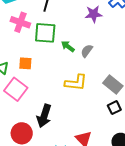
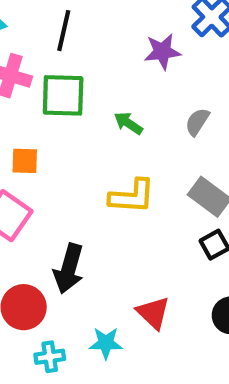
green arrow: (68, 46) -> (128, 123), moved
gray semicircle: (87, 51) -> (197, 122), moved

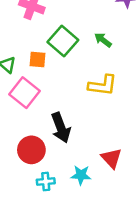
green square: (63, 95) -> (63, 41), moved, turned 36
black arrow: (69, 269) -> (61, 128), turned -40

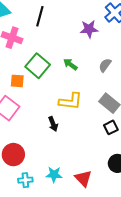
black arrow: (61, 128) -> (53, 124), moved, size x0.6
red triangle: (111, 158) -> (83, 178), moved

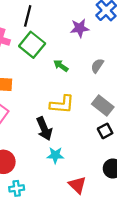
green square: (38, 66) -> (32, 45), moved
black arrow: (53, 124) -> (44, 129), size x1.5
cyan star: (54, 174) -> (55, 155), moved

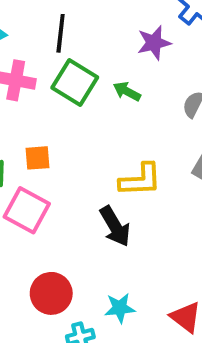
green arrow: (61, 66) -> (127, 91), moved
cyan star: (55, 155) -> (120, 308), moved

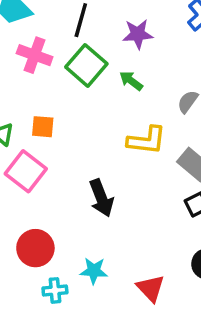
purple star: (154, 43) -> (138, 34), moved
yellow L-shape: (140, 180) -> (147, 140), moved

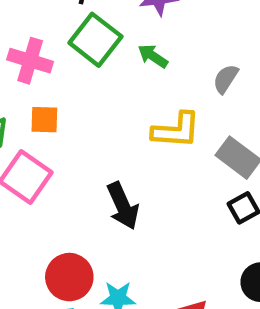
pink cross: (35, 55) -> (30, 61), moved
red circle: (35, 248) -> (69, 277), moved

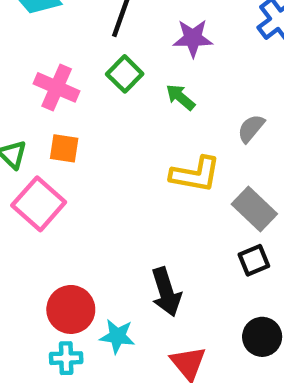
green square: (95, 40) -> (125, 74), size x0.7
black arrow: (123, 206) -> (166, 292), moved

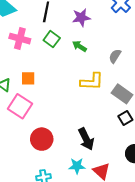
pink cross: (57, 87) -> (20, 39), moved
red circle: (71, 309) -> (42, 139), moved
cyan star: (117, 336) -> (77, 166), moved

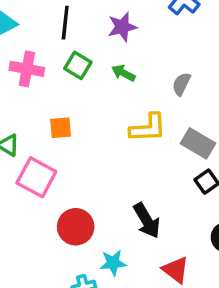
orange square: (28, 78) -> (61, 128), moved
cyan star: (77, 166) -> (113, 263), moved

